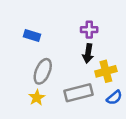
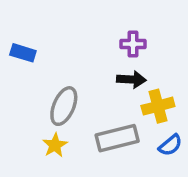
blue rectangle: (32, 36) -> (23, 53), moved
black arrow: (88, 53) -> (131, 79), turned -96

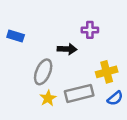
black arrow: (131, 79) -> (67, 49), moved
yellow star: (55, 145) -> (48, 98), moved

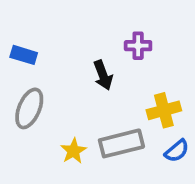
black arrow: (67, 49) -> (103, 75), turned 66
gray ellipse: (43, 72) -> (29, 108), moved

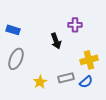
gray rectangle: (121, 143) -> (66, 78), size x0.7
blue semicircle: (177, 151) -> (86, 82), moved

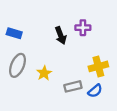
black arrow: (56, 41) -> (61, 35), moved
yellow star: (40, 82) -> (44, 73), moved

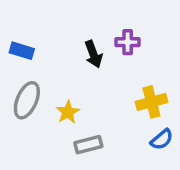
gray rectangle: (73, 86) -> (88, 145), moved
blue semicircle: (95, 91) -> (162, 139), moved

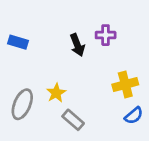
gray ellipse: (27, 100) -> (22, 104), moved
gray rectangle: (88, 145) -> (73, 120), turned 55

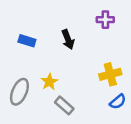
purple cross: (106, 35) -> (105, 20), moved
blue rectangle: (18, 42) -> (27, 41), moved

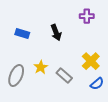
yellow cross: (110, 74) -> (91, 61), turned -30
gray rectangle: (64, 105) -> (64, 75), moved

